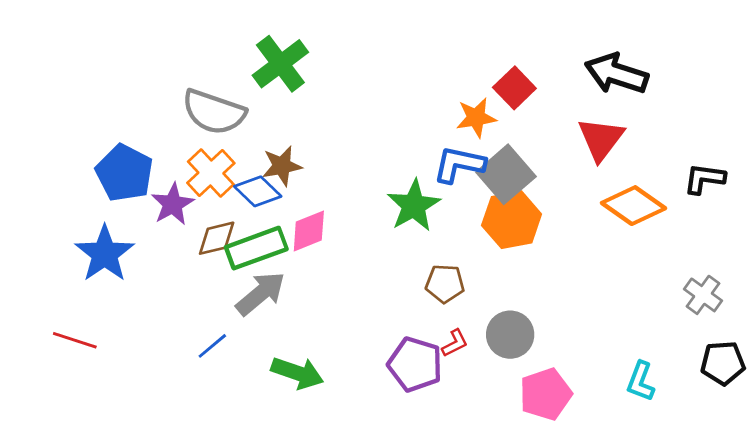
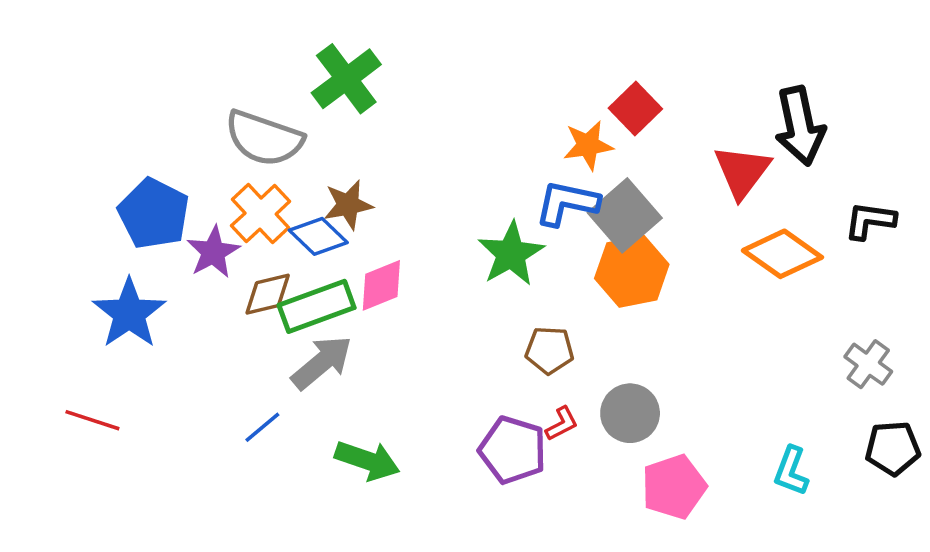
black arrow: (616, 74) -> (800, 126), moved, turned -120

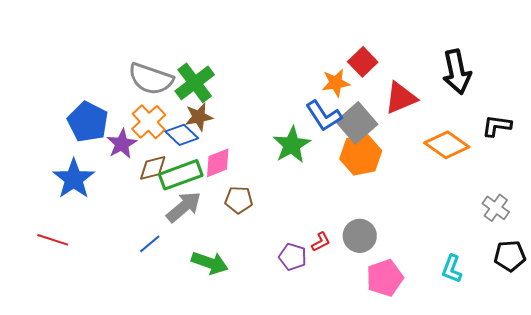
green cross: (346, 79) -> (195, 83), moved
red triangle: (742, 172) -> (401, 98), moved, turned 30
blue L-shape: (567, 203) -> (324, 116), turned -135
brown pentagon: (549, 350) -> (239, 200), moved
purple pentagon: (513, 450) -> (293, 257), size x0.7

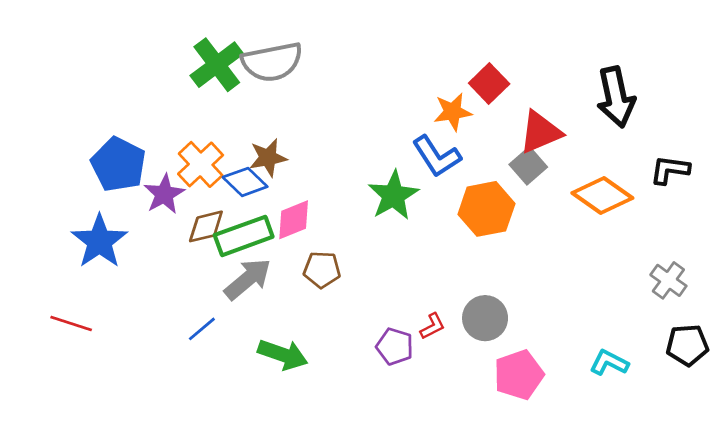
gray semicircle: (151, 79) -> (272, 62), moved, turned -30
green cross: (195, 83) -> (217, 65), moved
gray square: (357, 123) -> (528, 166), moved, size x0.7
cyan L-shape: (452, 269) -> (609, 363), turned 96

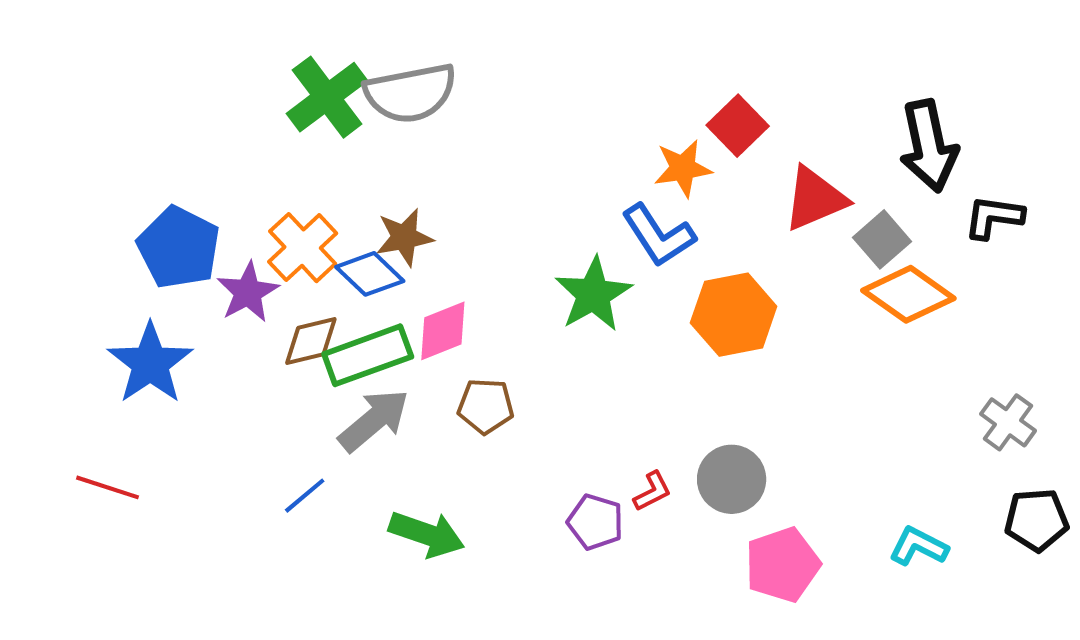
gray square: (528, 166) -> (882, 239), moved
black L-shape: (670, 170) -> (994, 217), moved

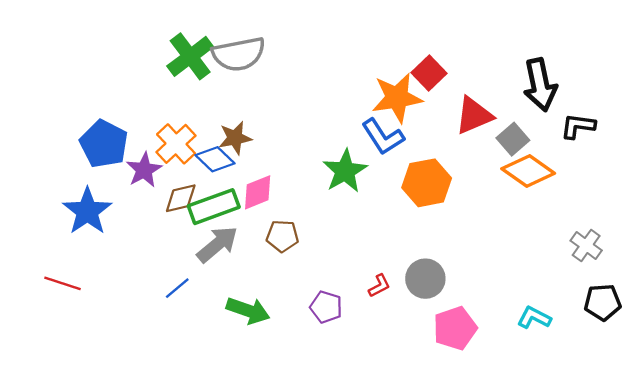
orange star: (683, 168) -> (397, 98), size x1.5
purple pentagon: (595, 522) -> (326, 307), moved

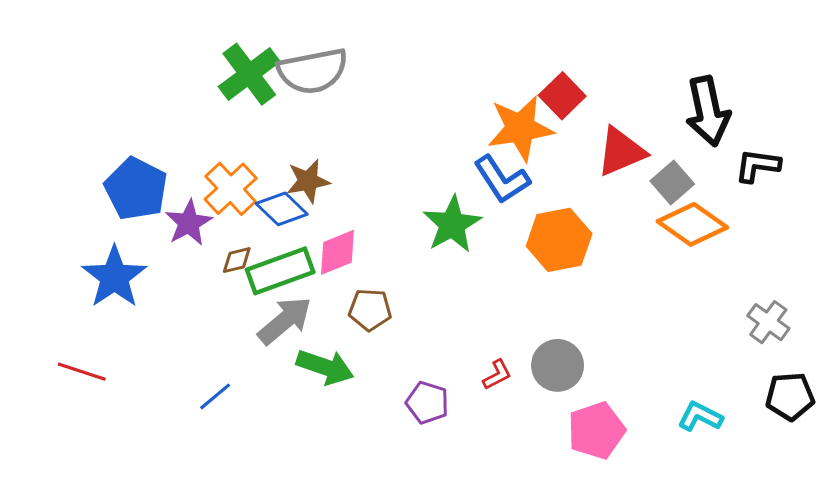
brown diamond: (181, 198) -> (237, 260), size x0.7
blue line: (177, 288) -> (215, 396), moved
green arrow: (248, 311) -> (325, 367), moved

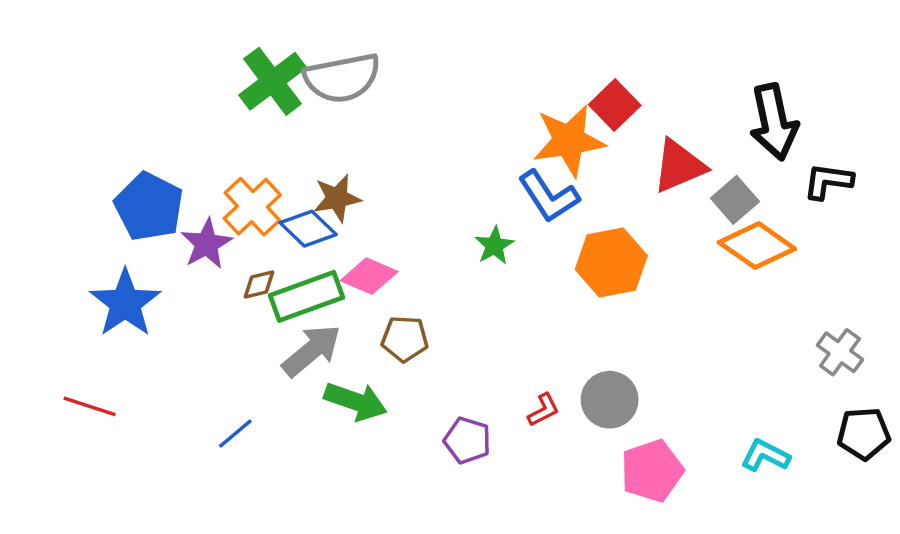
green star: (452, 224) -> (494, 246), size x0.6
pink diamond: (337, 252) -> (369, 276), turned 45

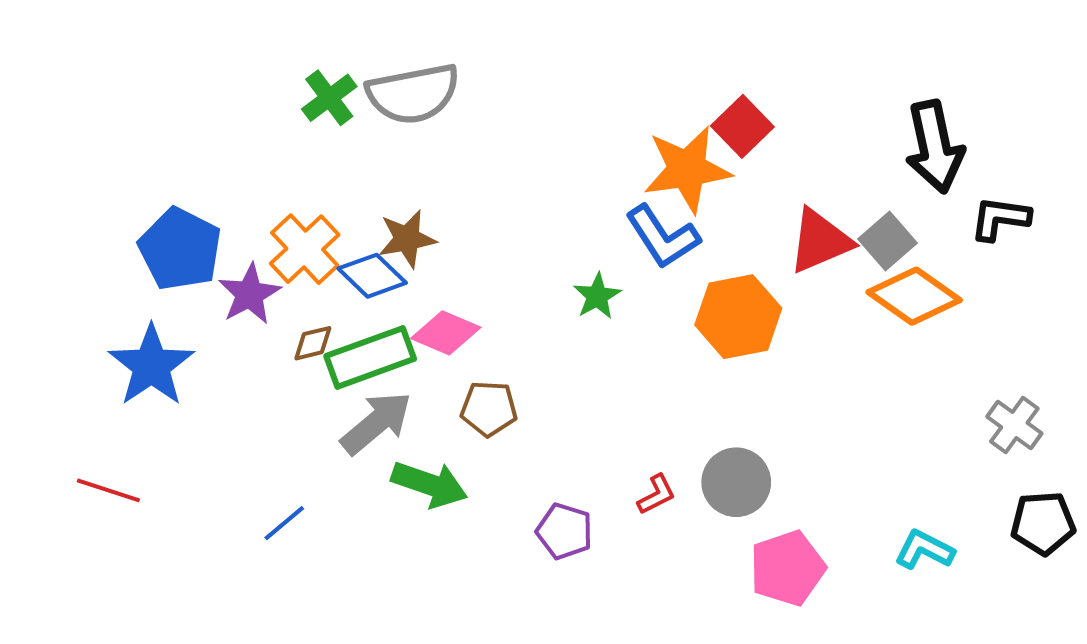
green cross: (273, 81) -> (329, 98), size x0.7
red triangle: (679, 166) -> (820, 241), moved

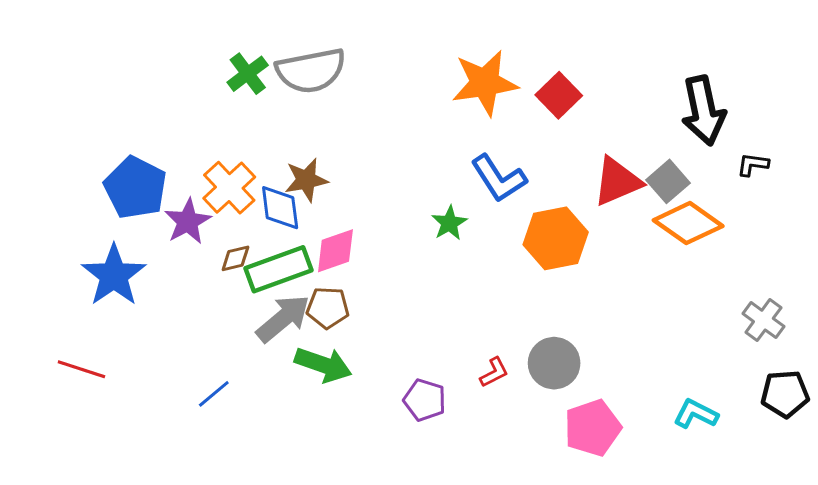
orange star: (687, 169) -> (485, 83), moved
black L-shape: (1000, 218) -> (753, 165), size x0.7
blue diamond: (372, 276) -> (280, 208), turned 39
pink diamond: (446, 333) -> (335, 251), turned -42
brown pentagon: (489, 409) -> (328, 308), moved

